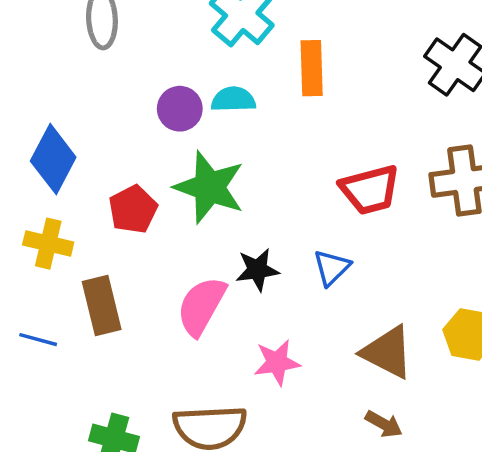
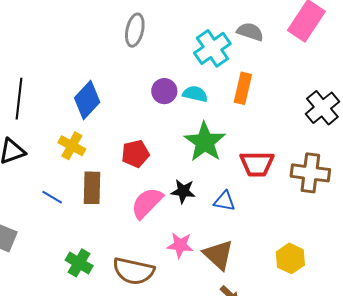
green star: (209, 187) -> (205, 142), moved
red pentagon: (133, 209) -> (135, 154), moved
blue triangle: (332, 268) -> (224, 201), turned 40
brown triangle: (387, 352) -> (218, 255), moved

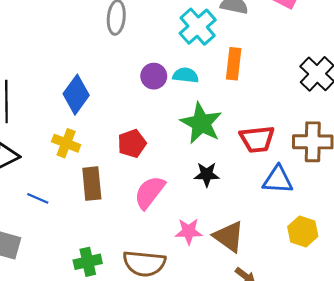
black star: (183, 191) -> (207, 174), moved
blue line: (52, 197) -> (38, 198), moved
blue triangle: (224, 201) -> (278, 180), moved, size x1.4
green cross: (79, 263) -> (88, 262), turned -36

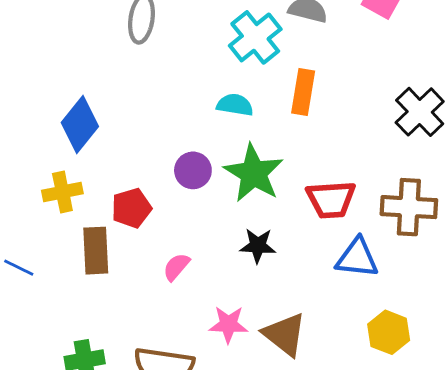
purple circle: (154, 76) -> (193, 170), moved
yellow cross: (66, 143) -> (62, 192), turned -36
red pentagon: (132, 143) -> (131, 208), moved
pink semicircle: (150, 192) -> (176, 267), size x0.6

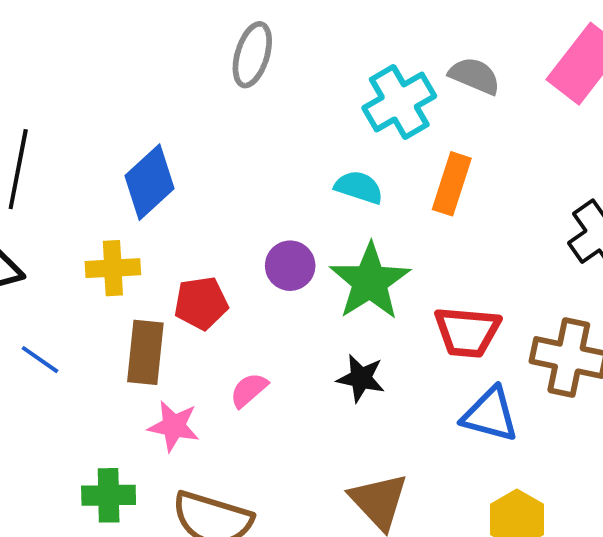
pink star: (228, 324) -> (174, 426), moved

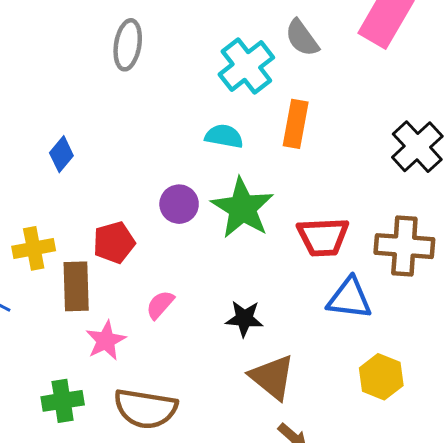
gray semicircle: (475, 76) -> (302, 38), turned -141
blue diamond: (149, 182) -> (61, 154), size x0.6
yellow cross: (113, 268) -> (34, 248), moved
black star: (361, 378) -> (244, 319), moved
pink star: (174, 426) -> (106, 340), turned -30

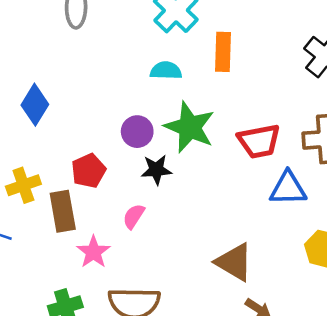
blue diamond: (61, 154) -> (35, 105), size x1.4
black star: (244, 319) -> (156, 170), moved

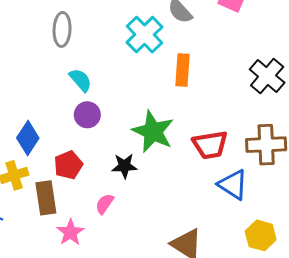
cyan semicircle: (166, 71) -> (80, 80), moved, turned 45
blue diamond: (35, 105) -> (28, 138), moved
purple circle: (137, 132) -> (87, 115), moved
blue triangle: (288, 188) -> (233, 185), turned 32

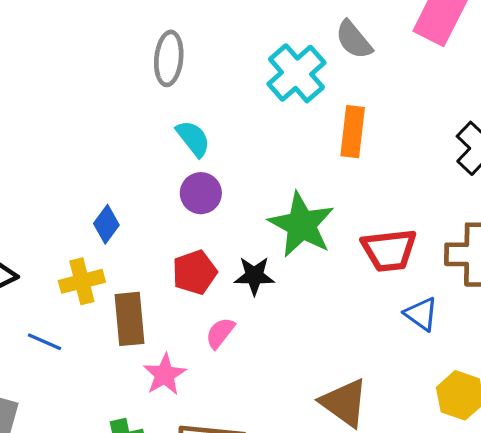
blue diamond: (28, 138) -> (106, 224), size x0.7
red pentagon: (68, 165) -> (195, 272), moved
blue triangle: (233, 185) -> (421, 314), size x0.7

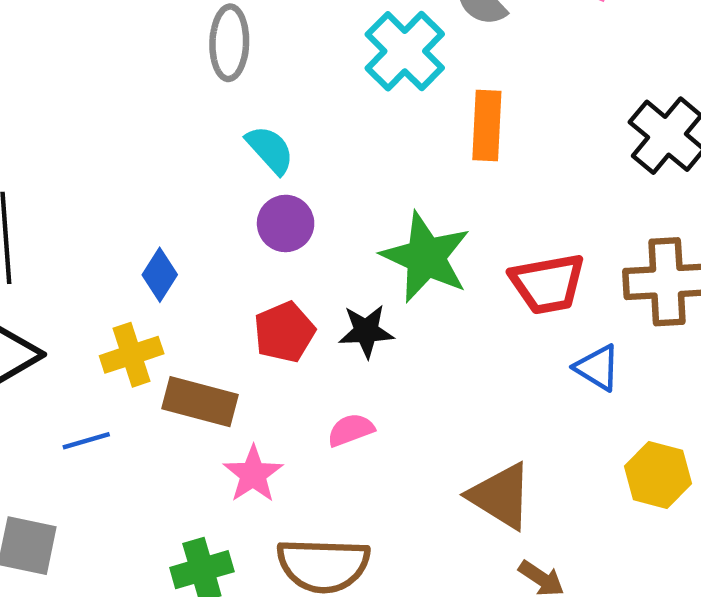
brown rectangle: (129, 319) -> (200, 402), turned -66
pink semicircle: (220, 333) -> (351, 430), moved, turned 36
blue line: (45, 342) -> (86, 441), turned -36

